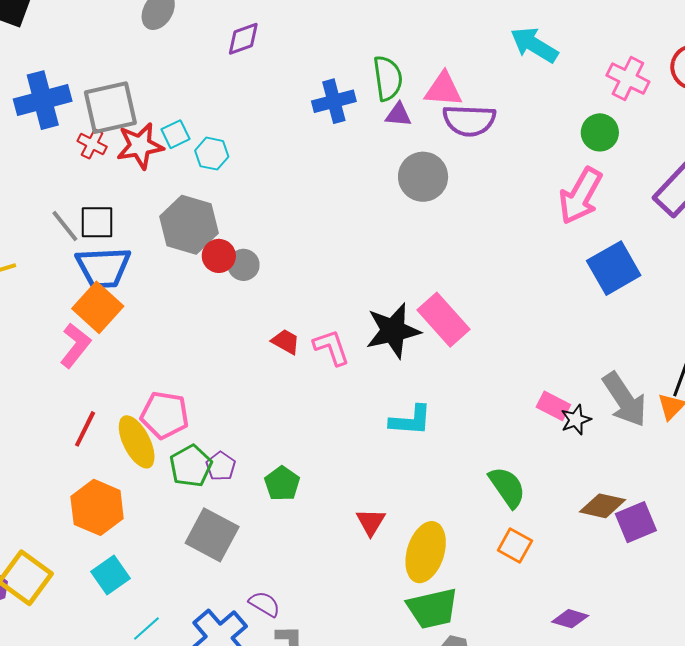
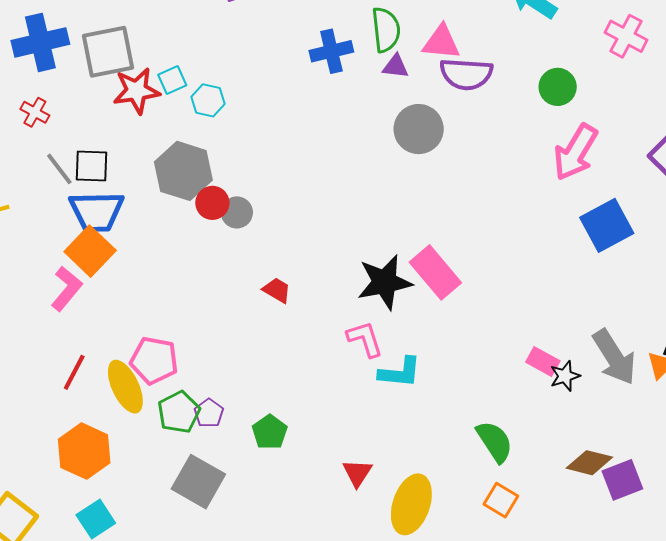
green circle: (600, 132) -> (558, 87), moved
red cross: (92, 144) -> (35, 112), moved
pink L-shape: (331, 347) -> (365, 339), moved

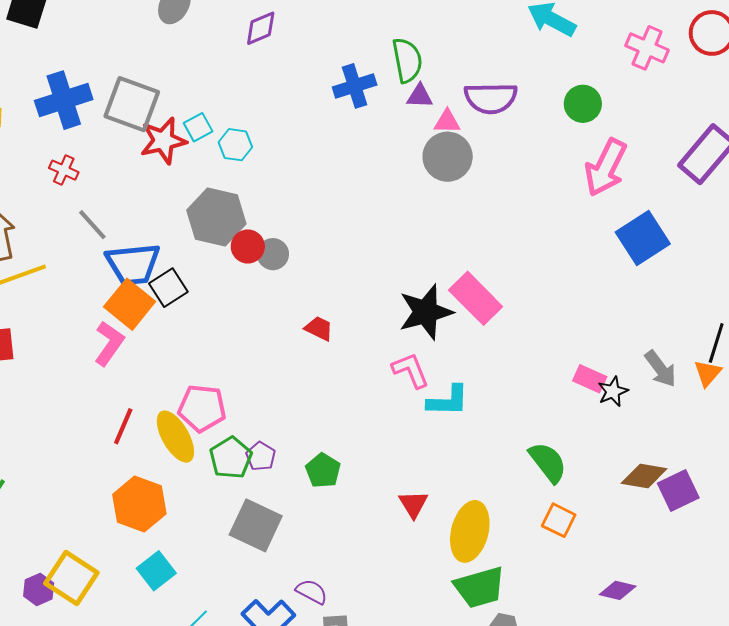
pink triangle: (441, 42) -> (447, 122), moved, size x0.7
gray square: (108, 52) -> (132, 104), turned 36
black square: (92, 166) -> (168, 288), moved, turned -30
gray arrow: (614, 357) -> (661, 369), size x0.7

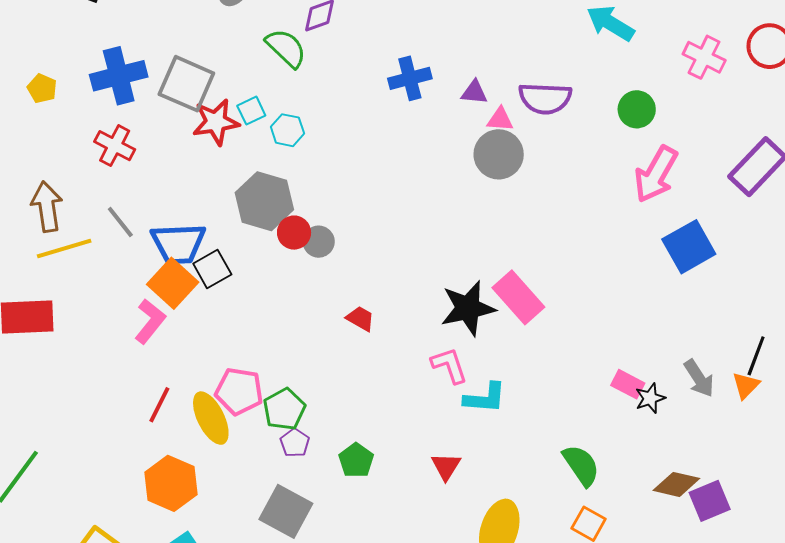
green semicircle: (407, 60) -> (286, 48), moved, turned -39
red cross: (64, 170) -> (115, 146), size x1.4
gray line: (92, 225) -> (120, 222), moved
green pentagon: (231, 458) -> (284, 409), moved
red triangle: (413, 504) -> (446, 466), moved

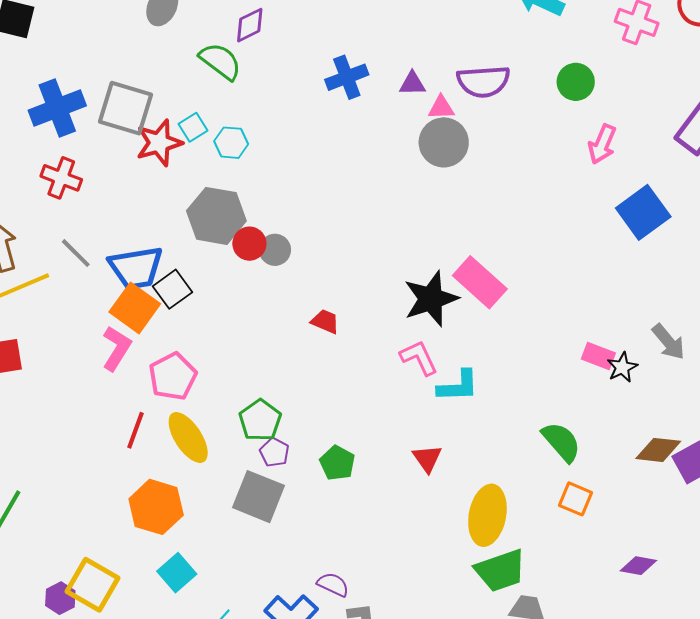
pink arrow: (656, 174) -> (602, 144), size x0.7
pink pentagon: (239, 391) -> (173, 376), moved, turned -30
gray square: (286, 511) -> (259, 497), moved

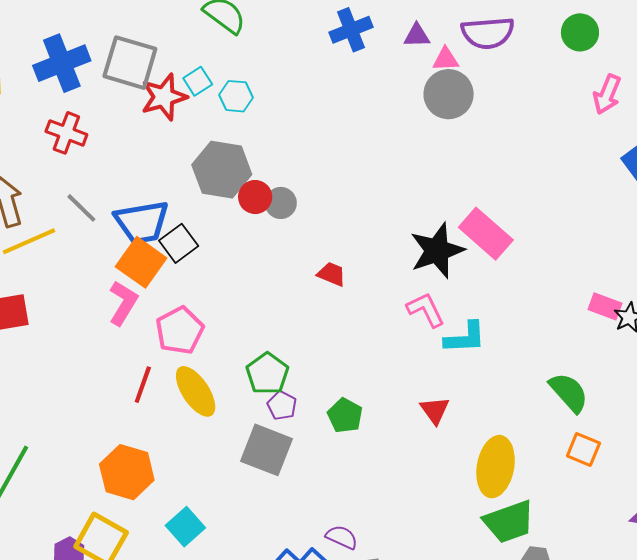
orange hexagon: (156, 507) -> (127, 472), moved

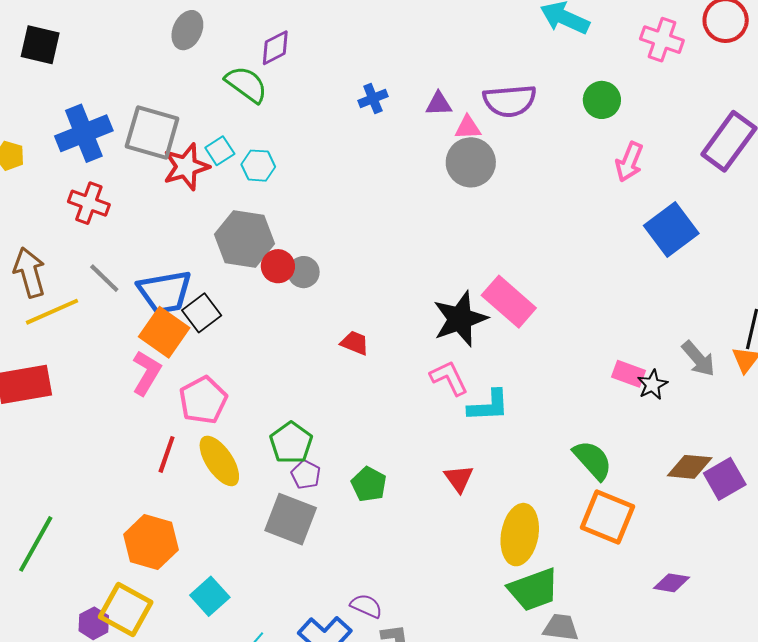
blue cross: (351, 30) -> (373, 99), size x0.7
orange square: (583, 449) -> (608, 517), size x1.6

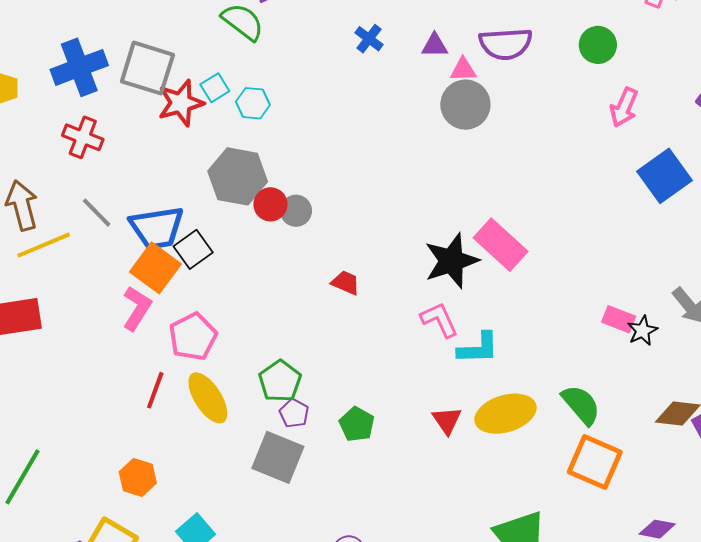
blue cross: (373, 99) -> (369, 39), turned -32
yellow ellipse: (520, 535) -> (505, 414), moved, turned 62
orange hexagon: (151, 542) -> (138, 477), size x0.7

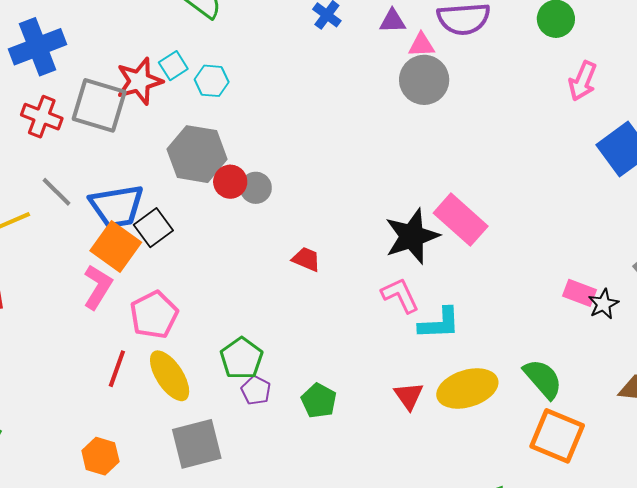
gray square: (147, 68) -> (99, 105), moved
gray square: (278, 457) -> (197, 444), moved, turned -36

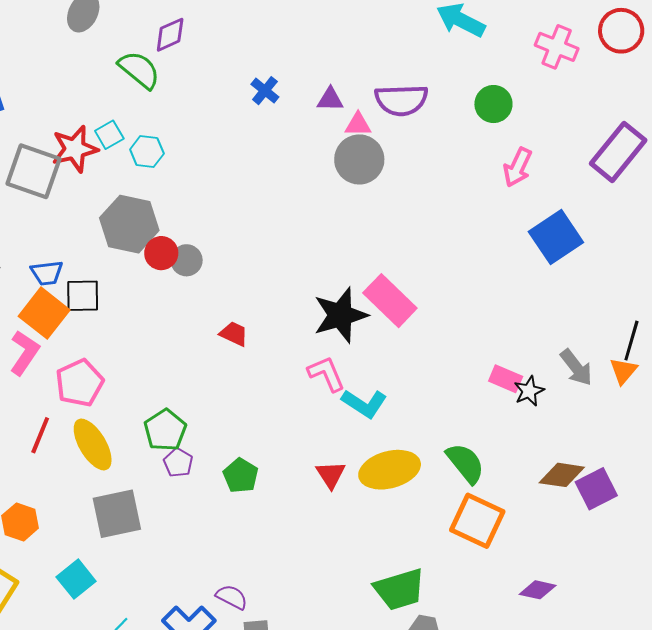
blue trapezoid: (117, 206) -> (47, 273), size x0.6
black square: (153, 228) -> (83, 296), turned 33
cyan L-shape: (439, 323) -> (364, 403), turned 33

